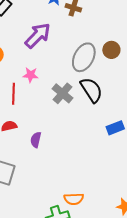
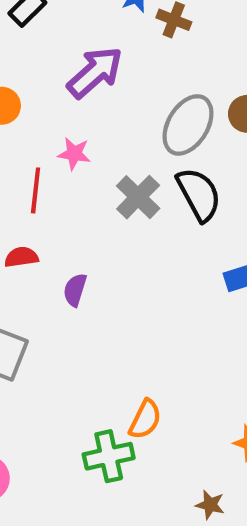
orange semicircle: (74, 199) -> (145, 419), turned -66

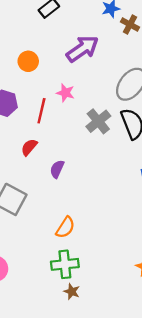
red semicircle: (21, 257) -> (29, 147), turned -48
orange semicircle: (145, 419) -> (65, 227), moved
brown star: (210, 505) -> (72, 291), moved

